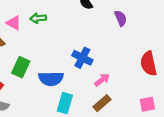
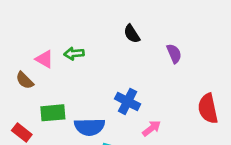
green rectangle: (21, 67) -> (53, 113), turned 60

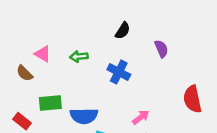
black semicircle: (132, 34) -> (123, 31), turned -114
green arrow: (74, 54) -> (79, 56), moved
blue cross: (128, 101) -> (119, 72), moved

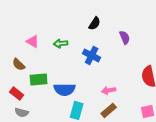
brown semicircle: (25, 73) -> (19, 64), moved
pink arrow: (141, 117) -> (109, 90), turned -152

